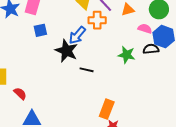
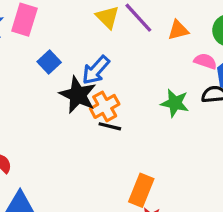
orange cross: (97, 20) -> (105, 106), moved, turned -30
blue square: (40, 30) -> (49, 62), moved, turned -32

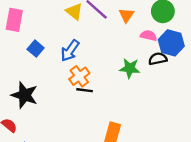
orange triangle: (178, 30) -> (126, 15), turned -35
black star: (78, 95) -> (25, 95), moved

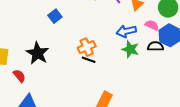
blue arrow: (70, 51) -> (126, 31), moved, turned 30

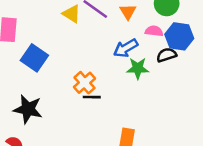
blue square: (55, 16) -> (34, 58), size x1.5

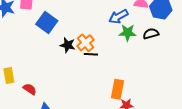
black semicircle: (167, 55) -> (151, 34), moved
black star: (28, 109) -> (68, 45), moved, size x0.7

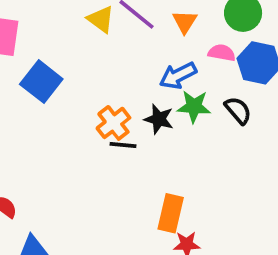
black semicircle: (151, 34) -> (238, 110), turned 63
black star: (68, 45) -> (159, 119), moved

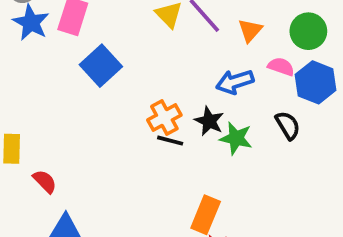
green star: (194, 107) -> (236, 138), moved

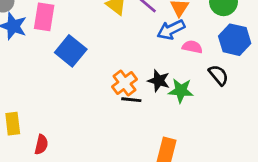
pink semicircle: (281, 67) -> (192, 47), moved
blue arrow: (235, 82) -> (171, 30), moved
red semicircle: (45, 181) -> (41, 145), turned 66

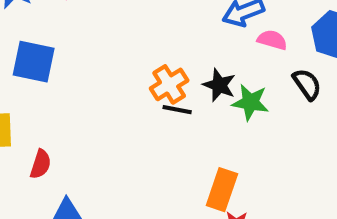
blue square: (71, 51) -> (34, 62), moved, turned -32

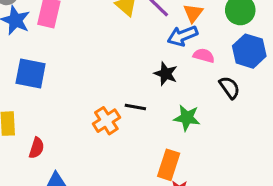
orange cross: (169, 84) -> (106, 121), moved
black star: (219, 85) -> (166, 74), moved
green star: (250, 102) -> (187, 118), moved

